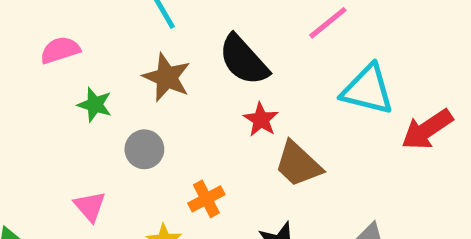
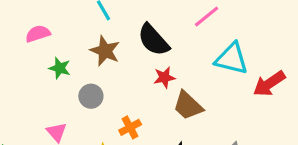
red star: (261, 120) -> (164, 77), turned 30

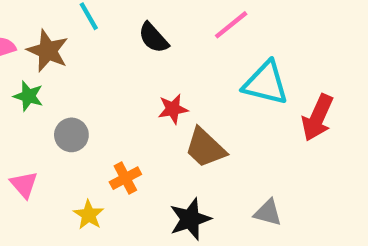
black semicircle: (153, 40) -> (153, 38), moved, size x0.7
brown star: (105, 51) -> (48, 51), moved
red arrow: (269, 84) -> (317, 118), turned -32

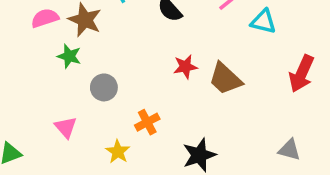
cyan triangle: (266, 83) -> (263, 22), moved, size x0.7
brown trapezoid: (205, 148) -> (225, 79), moved
gray triangle: (268, 213) -> (289, 150), moved

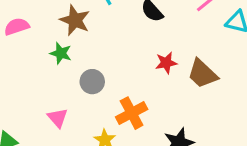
pink semicircle: (45, 18) -> (17, 27), moved
orange cross: (147, 122) -> (132, 113), size x1.4

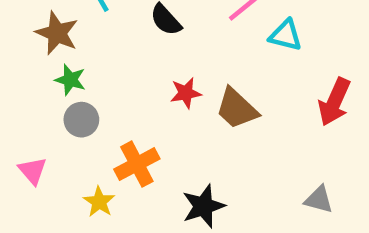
green star: (61, 53) -> (70, 80), moved

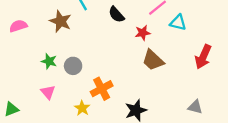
green star: (70, 80) -> (49, 61), moved
red star: (186, 93) -> (143, 33), moved

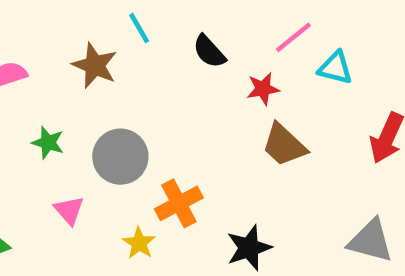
green star: (49, 61) -> (48, 143), moved
gray circle: (73, 66) -> (120, 157), size x1.5
gray triangle: (195, 107) -> (371, 241), size x1.5

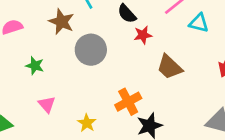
red star: (263, 89) -> (143, 35), moved
gray circle: (120, 157) -> (91, 50), moved
orange cross: (179, 203) -> (128, 102), moved

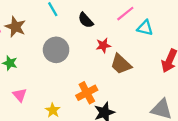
brown star: (61, 22) -> (15, 27), moved
red star: (143, 35) -> (103, 45), moved

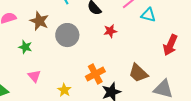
brown star: (15, 27) -> (39, 21), moved
brown trapezoid: (121, 64) -> (138, 73), moved

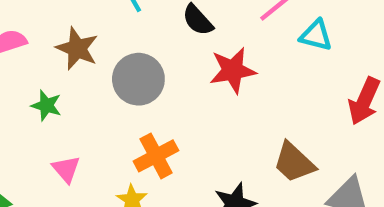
red star: (110, 31) -> (233, 70), size x1.5
orange cross: (95, 74) -> (156, 156), moved

